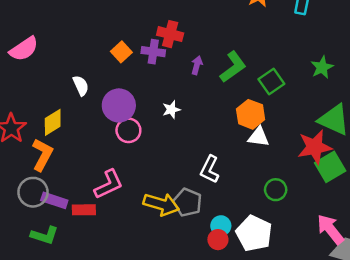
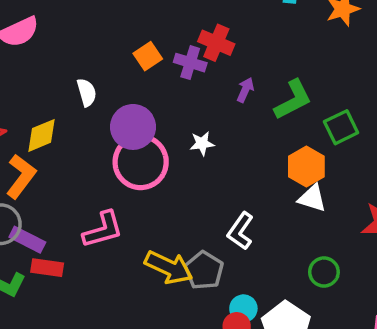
pink circle: (128, 130) -> (141, 162), size x1.6
red rectangle: (84, 210) -> (47, 268), moved

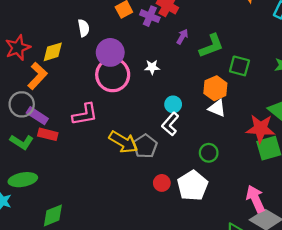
green square: (341, 127) -> (239, 66), turned 35
green circle: (324, 272) -> (209, 153), moved
cyan circle: (243, 309) -> (173, 104), moved

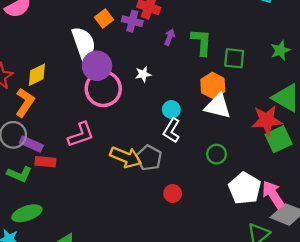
white semicircle: (84, 28) -> (84, 43), moved, size x1.8
green L-shape: (211, 46) -> (201, 42), turned -56
white triangle: (217, 108) -> (218, 106), size x1.4
white pentagon: (193, 186) -> (245, 188), moved

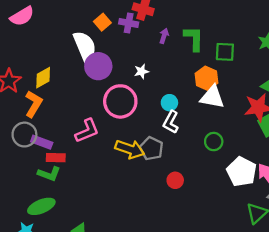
pink circle: (103, 89) -> (120, 101), moved
green L-shape: (19, 174) -> (49, 174), moved

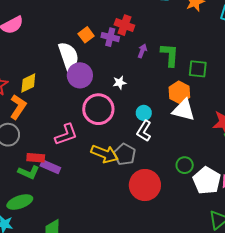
purple rectangle: (42, 142) -> (50, 167), moved
green circle: (214, 142) -> (185, 165), moved
red circle: (175, 180) -> (145, 185), size x2.0

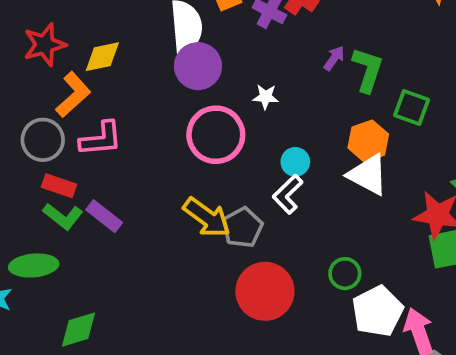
purple arrow: (142, 51) -> (334, 58), moved
pink L-shape: (66, 135) -> (101, 139), moved
red rectangle: (36, 158) -> (59, 186), moved

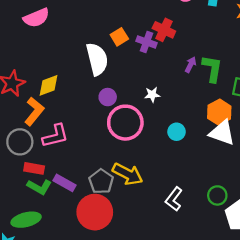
purple circle: (198, 66) -> (108, 97), moved, size x0.6
white L-shape: (288, 194) -> (174, 199), moved
gray pentagon: (243, 227) -> (101, 181), moved
red circle: (265, 291) -> (95, 212), moved

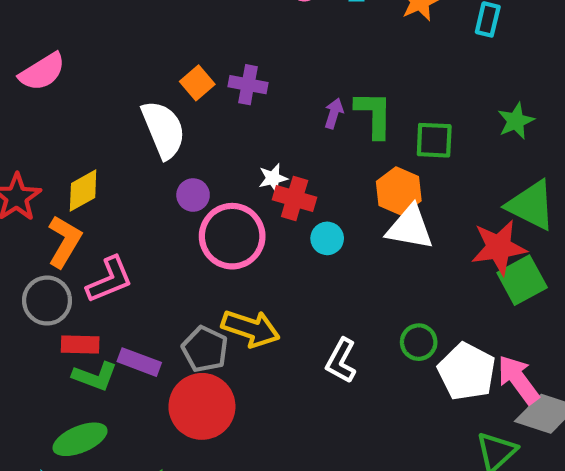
red cross: (164, 30) -> (295, 198), moved

